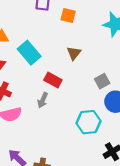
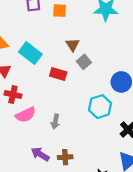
gray square: (102, 81) -> (84, 62), moved
gray arrow: (43, 100) -> (55, 122), moved

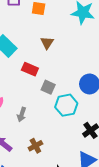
gray square: (84, 62) -> (48, 87), moved, turned -32
brown cross: (65, 157) -> (35, 146), moved, turned -32

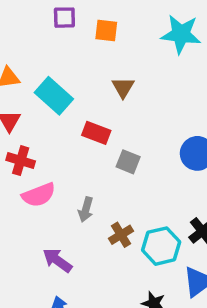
cyan hexagon: (66, 105) -> (161, 246), moved
brown cross: (35, 146) -> (121, 235), moved

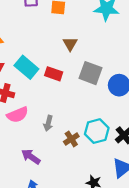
cyan rectangle: (54, 96) -> (26, 67), moved
gray square: (128, 162) -> (91, 73), moved, size x1.5
cyan hexagon: (161, 246) -> (97, 131), moved

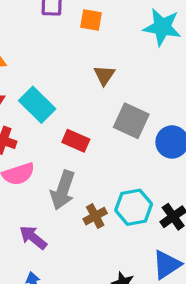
red rectangle: (54, 74) -> (76, 141), moved
gray arrow: (48, 123) -> (63, 190), size x1.6

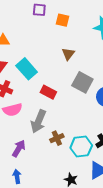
cyan hexagon: (134, 207) -> (81, 147), moved
purple arrow: (33, 237) -> (19, 148), turned 78

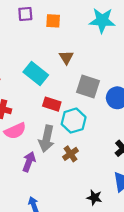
cyan rectangle: (27, 69) -> (36, 73), moved
cyan hexagon: (81, 147) -> (74, 121), moved
purple arrow: (19, 148) -> (29, 162), moved

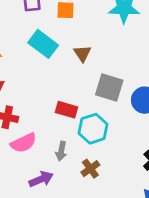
cyan rectangle: (36, 73) -> (43, 44), moved
gray arrow: (47, 139) -> (61, 151), size x0.6
purple arrow: (29, 162) -> (41, 179), turned 48

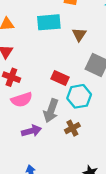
cyan rectangle: (43, 44) -> (49, 22), turned -50
gray arrow: (61, 151) -> (51, 111), size x1.5

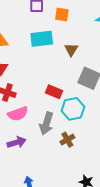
purple arrow: (31, 131) -> (17, 142), moved

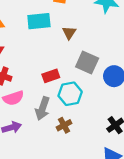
red rectangle: (54, 92) -> (51, 76), turned -42

